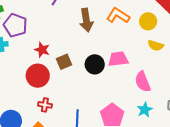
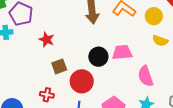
brown square: (64, 62) -> (59, 66), moved
red circle: (38, 76) -> (82, 81), moved

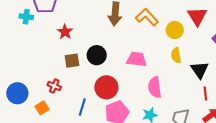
yellow semicircle: (160, 41) -> (176, 55), turned 49
black circle: (98, 57) -> (97, 55), moved
red circle: (82, 81) -> (106, 87), moved

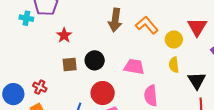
red cross: (54, 86) -> (40, 87), moved

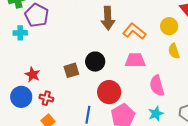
orange L-shape: (147, 25) -> (134, 31), moved
red star: (64, 35) -> (33, 74), moved
blue circle: (13, 94) -> (21, 97), moved

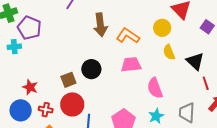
red circle: (109, 92) -> (72, 104), moved

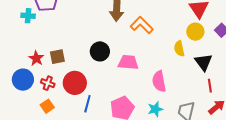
yellow circle: (162, 28) -> (195, 32), moved
pink trapezoid: (131, 65) -> (128, 62), moved
brown square: (68, 80) -> (57, 57), moved

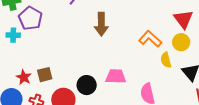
orange L-shape: (142, 25) -> (150, 39), moved
black circle: (100, 51) -> (87, 85), moved

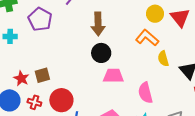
purple pentagon: (30, 18) -> (40, 19), moved
yellow circle: (181, 42) -> (155, 14), moved
black circle: (87, 85) -> (101, 53), moved

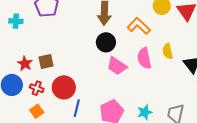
orange L-shape: (147, 38) -> (139, 26), moved
pink trapezoid: (113, 76) -> (117, 66), turned -150
pink semicircle: (145, 93) -> (144, 58), moved

